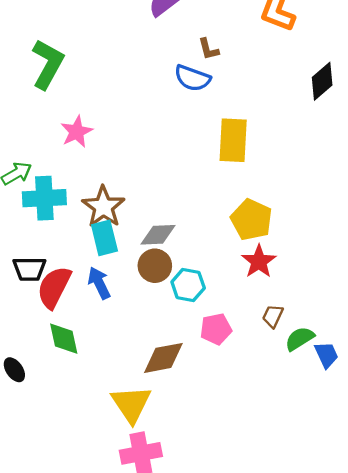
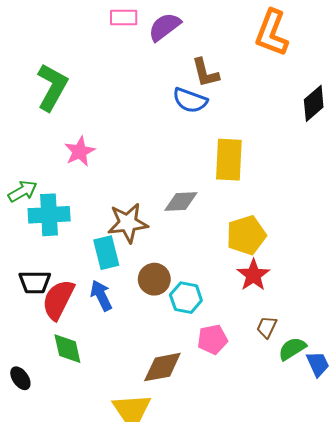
brown L-shape: (208, 49) -> (205, 73), size x1.4
brown star: (103, 207) -> (128, 223), moved, turned 30
yellow pentagon: (251, 220) -> (246, 235), turned 30
gray diamond: (158, 235) -> (181, 202), moved

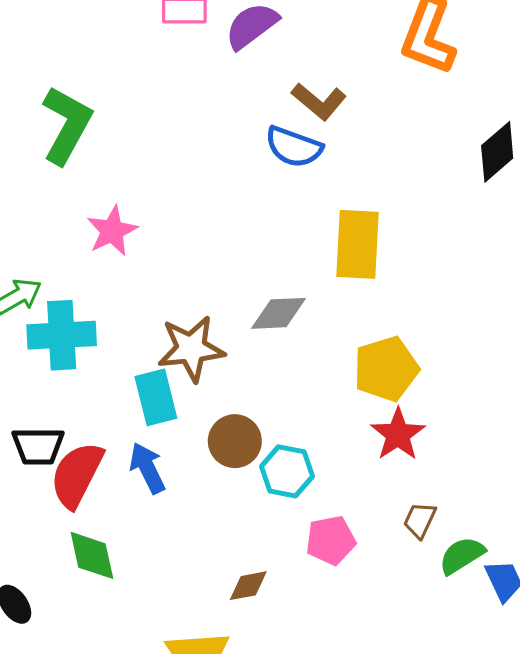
brown L-shape: (205, 73) -> (319, 101), turned -36
brown diamond: (162, 367) -> (248, 586), size x0.6

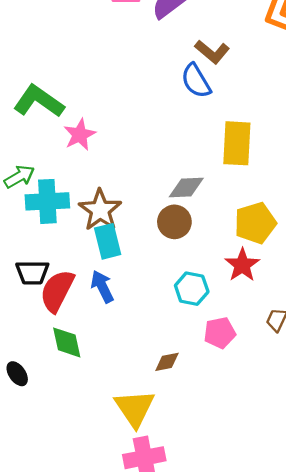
green L-shape: (67, 125) -> (39, 101), moved, turned -84
blue semicircle: (294, 147) -> (196, 81), turned 39
brown star: (191, 349) -> (100, 210), moved, turned -30
red star: (398, 434) -> (242, 265), moved
brown circle: (235, 441) -> (174, 222), moved

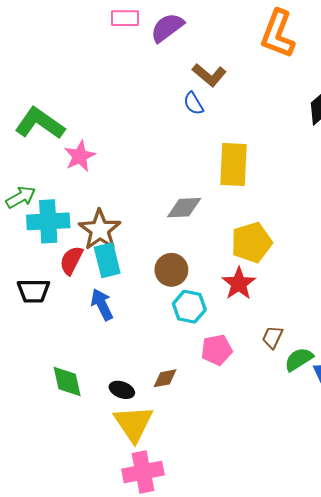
blue semicircle: (196, 81) -> (193, 103), size x0.7
brown circle: (174, 222) -> (171, 270), moved
red semicircle: (57, 291) -> (71, 260), moved, size x0.7
green diamond: (67, 342) -> (67, 381), moved
black ellipse: (17, 374) -> (122, 390), moved, turned -35

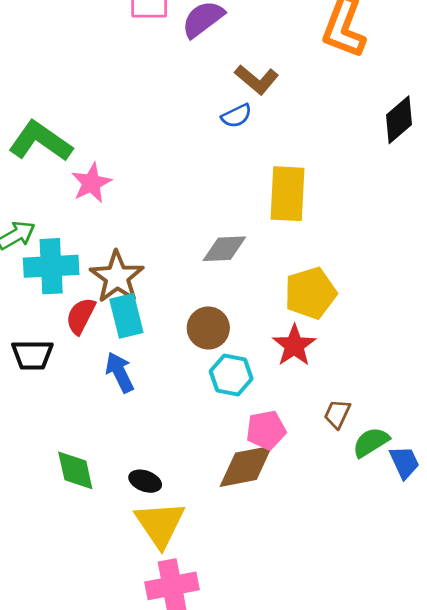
blue semicircle: (193, 103) -> (236, 116), turned -85
brown diamond: (165, 378) -> (246, 466), moved, size x1.8

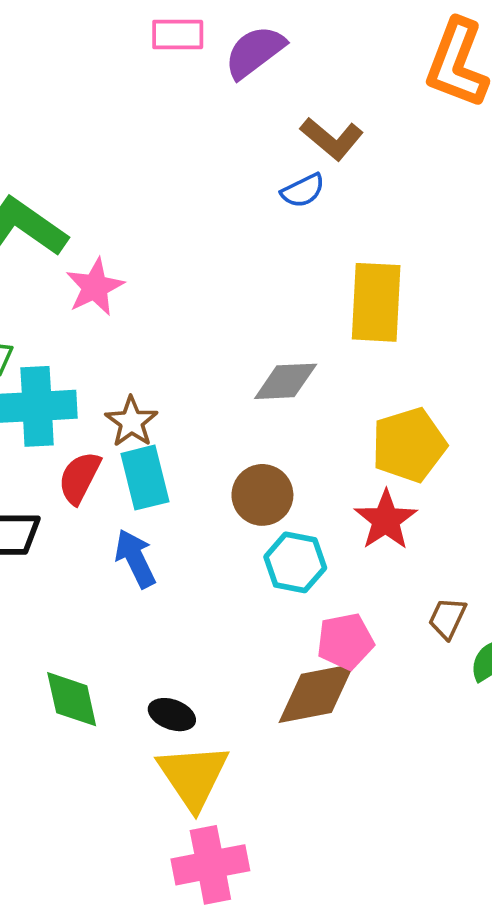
brown star: (117, 277) -> (131, 422), size x0.7

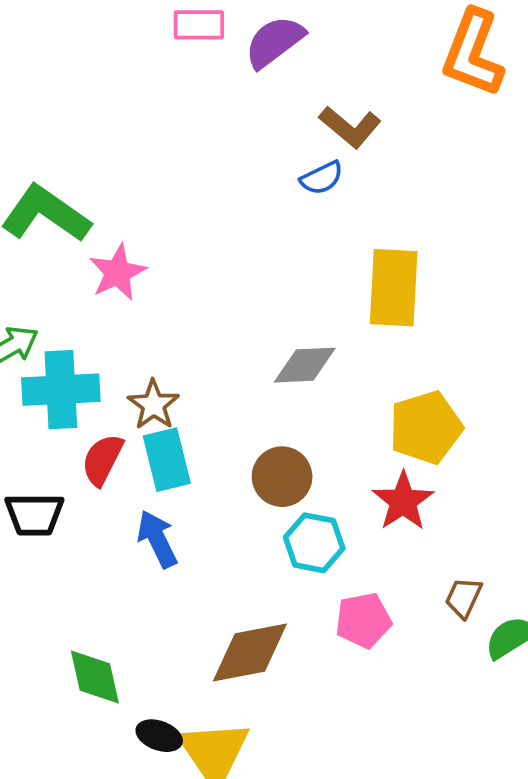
brown diamond: (316, 693) -> (250, 652), moved
black ellipse: (172, 715) -> (159, 736), moved

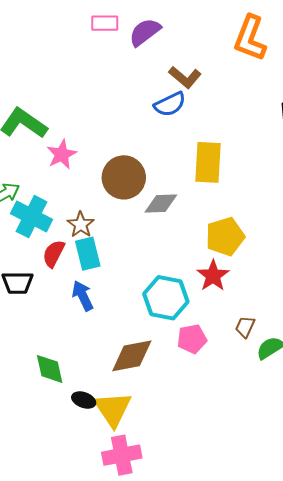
blue semicircle: (322, 178) -> (170, 104), size x1.4
cyan cross: (61, 390) -> (32, 217), turned 30
brown circle: (282, 477) -> (124, 177), moved, size x1.4
cyan hexagon: (314, 543) -> (166, 298), size x1.4

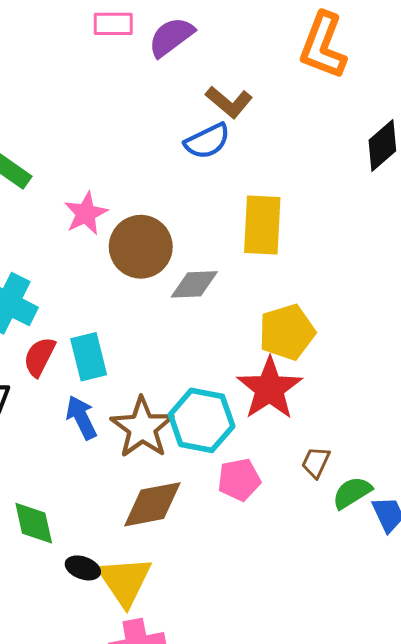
pink star: (62, 154) -> (86, 213), moved
brown star: (81, 225) -> (142, 428), moved, size x1.6
red star: (213, 276) -> (270, 389), size x1.4

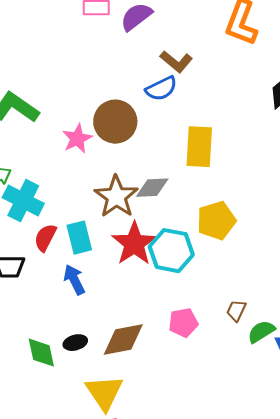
brown circle: (141, 247) -> (115, 122), moved
red star: (270, 389) -> (134, 244), moved
cyan hexagon: (202, 420) -> (171, 251), moved
brown star: (142, 428) -> (116, 197), moved
black ellipse: (83, 568) -> (75, 343), moved, turned -35

